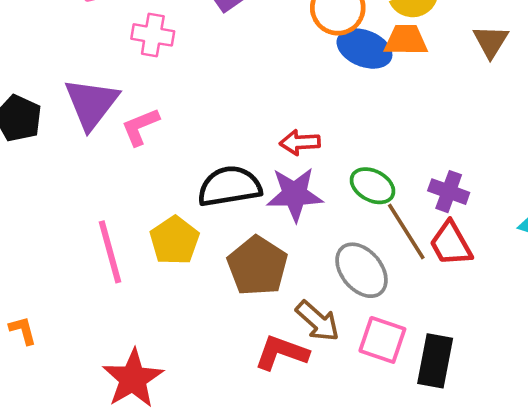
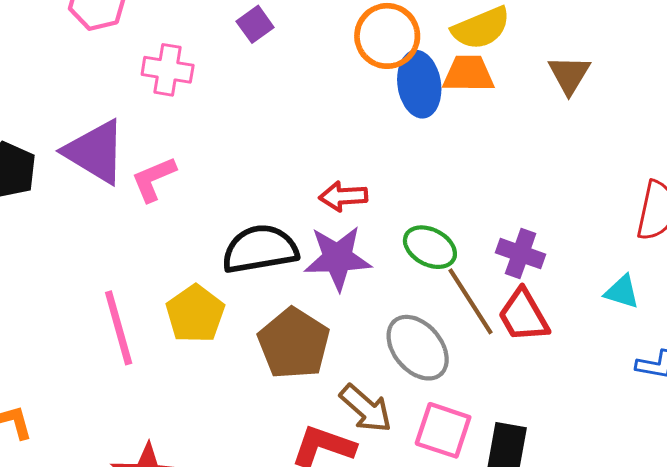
blue ellipse: (364, 49) -> (419, 84), turned 60
purple triangle: (91, 103) -> (95, 152), turned -36

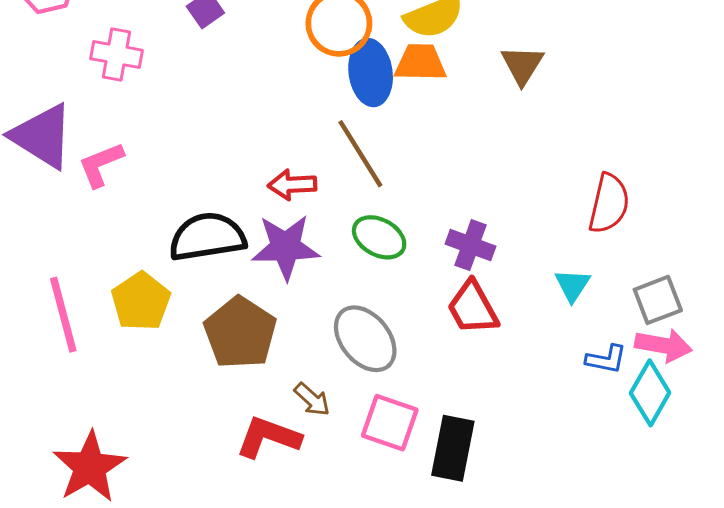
cyan triangle: (622, 292) -> (572, 285), turned 45
brown line: (470, 301) -> (360, 154), moved
brown arrow: (366, 408) -> (312, 399), size x0.7

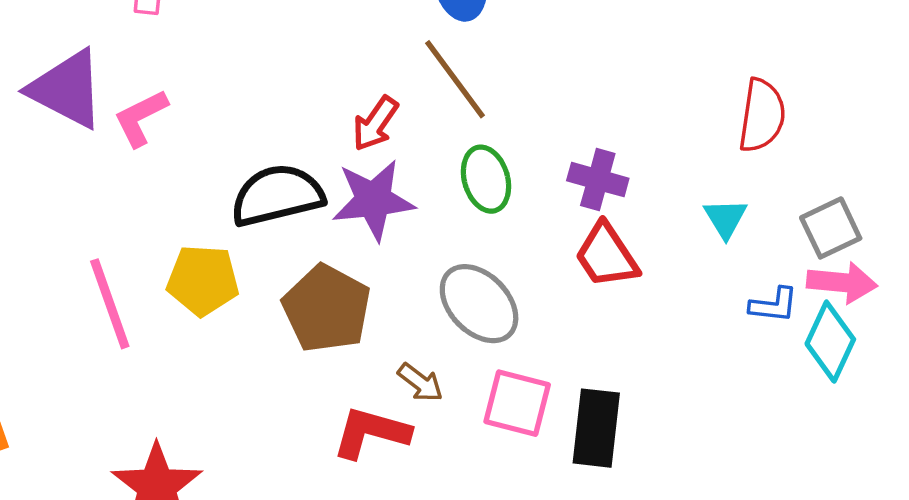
red arrow: (292, 185) -> (375, 124), turned -48
green ellipse: (379, 237) -> (486, 179), turned 50
yellow pentagon: (141, 301) -> (203, 280), turned -30

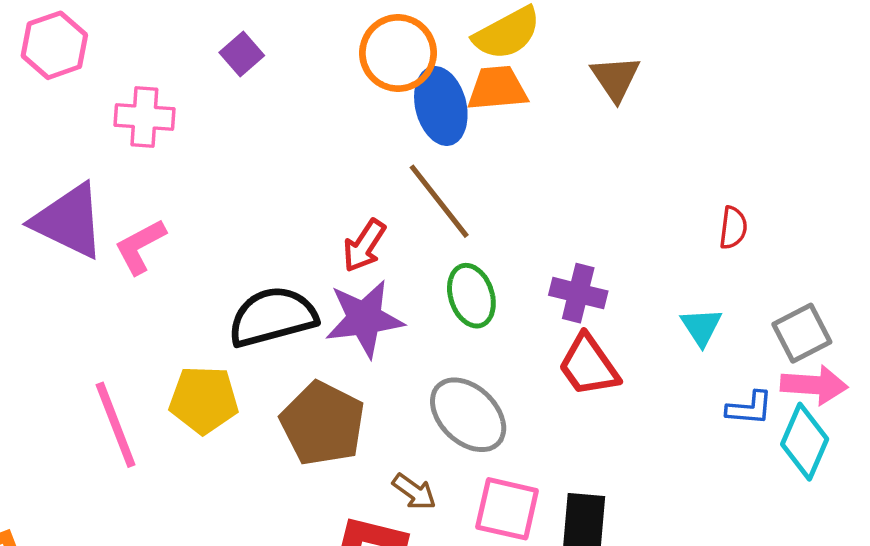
red semicircle: (762, 116) -> (733, 228), size x0.6

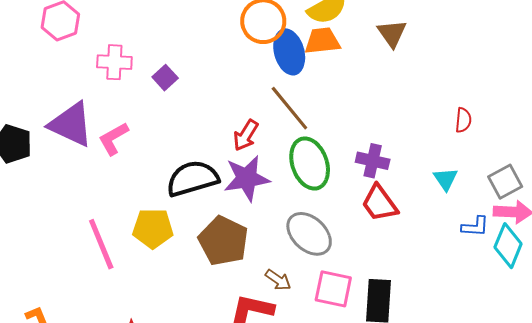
purple square: (242, 54) -> (165, 78), moved
green ellipse: (471, 296) -> (310, 164), size x1.4

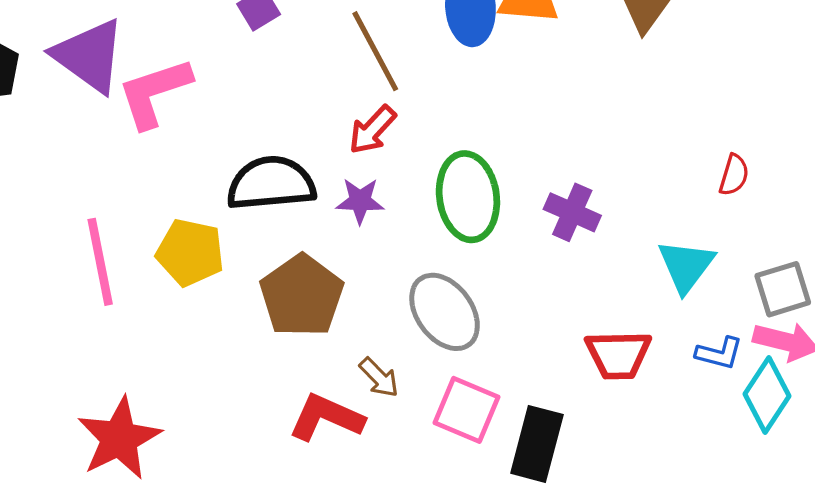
brown line: (289, 108) -> (375, 51), moved
pink L-shape: (113, 139) -> (154, 93), size x1.4
purple star: (247, 178) -> (360, 201), size x0.6
cyan triangle: (446, 179) -> (686, 266), size x1.4
red trapezoid: (380, 203) -> (618, 355), moved, turned -66

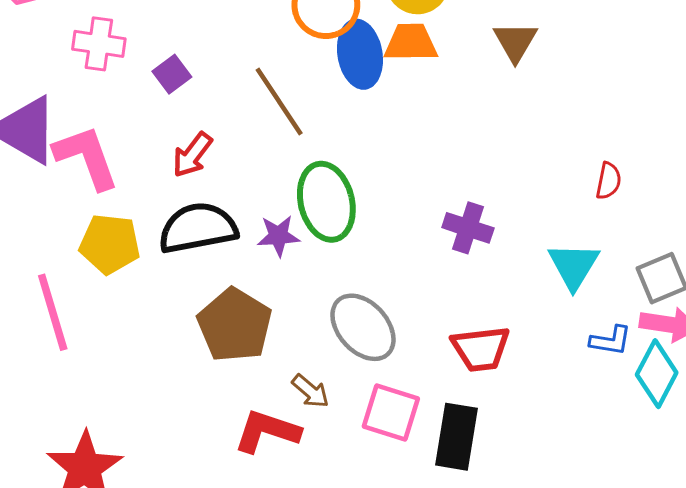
pink L-shape: (154, 93) -> (86, 157), turned 94
red arrow: (372, 130) -> (192, 155), moved
green ellipse: (468, 197) -> (326, 202), moved
yellow pentagon: (190, 252) -> (110, 244), moved
red trapezoid: (618, 355) -> (481, 349), moved

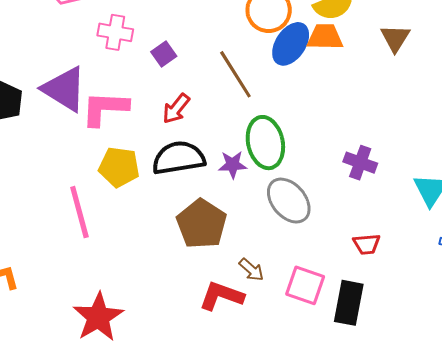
blue ellipse: (360, 54) -> (291, 44), turned 42
pink L-shape: (86, 157) -> (105, 108), turned -69
gray ellipse: (363, 327) -> (289, 201), moved
red trapezoid: (481, 349) -> (367, 244), size x0.7

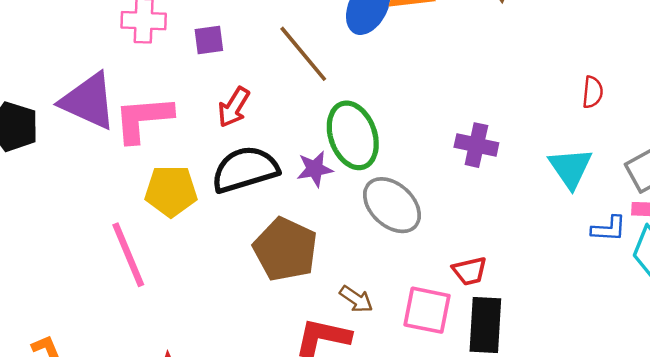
purple square: (164, 54) -> (209, 40), turned 35
red trapezoid: (367, 244) -> (470, 271), moved

